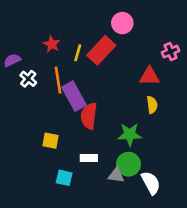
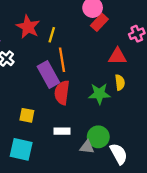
red star: (52, 44) -> (28, 27), size x1.5
red rectangle: (101, 50) -> (99, 22), moved, size x0.7
orange line: (58, 80) -> (62, 60), moved
green star: (130, 134) -> (99, 94), moved
cyan square: (64, 178) -> (21, 149), moved, size x1.5

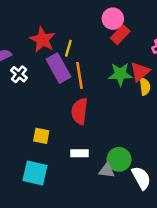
red triangle: (118, 56) -> (140, 72), turned -42
purple rectangle: (48, 74) -> (59, 68), moved
yellow semicircle: (120, 82) -> (145, 87), moved
green star: (99, 94) -> (120, 74), moved

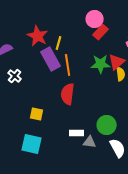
white cross: (19, 74) -> (15, 76), moved
white rectangle: (79, 153) -> (77, 133), moved
green circle: (119, 159) -> (107, 125), moved

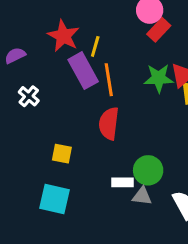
green circle: (107, 125) -> (148, 170), moved

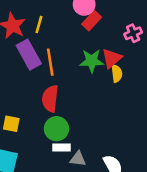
yellow line: (95, 46) -> (39, 24), moved
green circle: (148, 170) -> (56, 129), moved

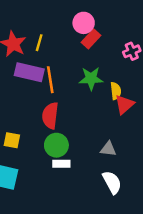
purple rectangle: (29, 55) -> (29, 72), turned -48
red triangle: (112, 58) -> (124, 104), moved
gray triangle: (78, 159) -> (108, 149), moved

